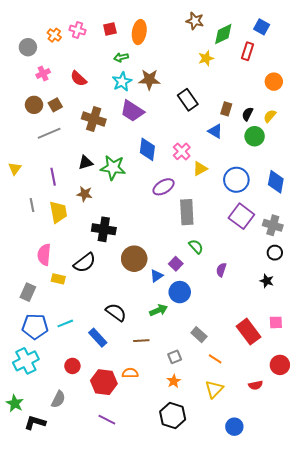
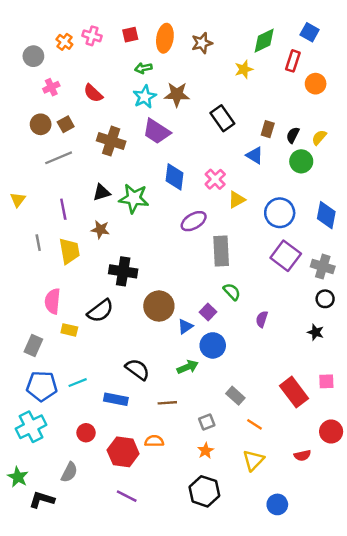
brown star: (195, 21) -> (202, 43), moved, turned -30
orange circle: (274, 82) -> (316, 84), moved
blue rectangle: (98, 338) -> (116, 399), turned -36

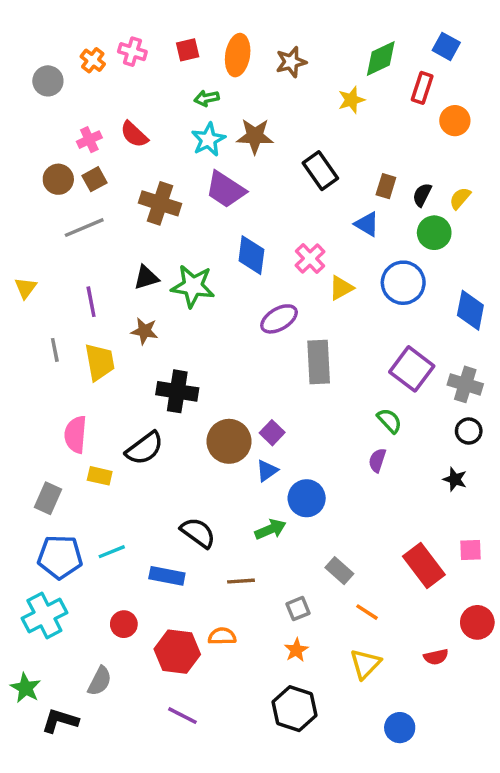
pink cross: (51, 87) -> (89, 140), moved
blue circle: (280, 213) -> (403, 283), moved
green semicircle: (232, 292) -> (389, 421), moved
purple square: (208, 312) -> (272, 433), moved

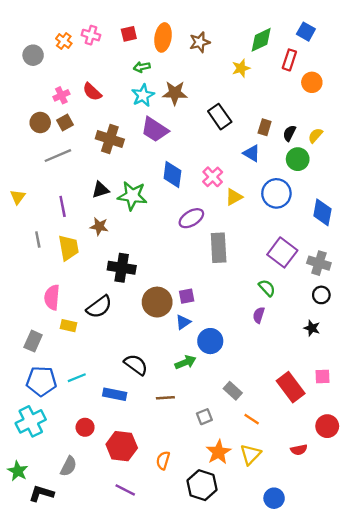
purple square: (272, 433) -> (187, 296), turned 35
orange semicircle: (222, 636) -> (163, 460), moved, turned -72
orange star: (296, 650) -> (219, 452), moved, size x1.5

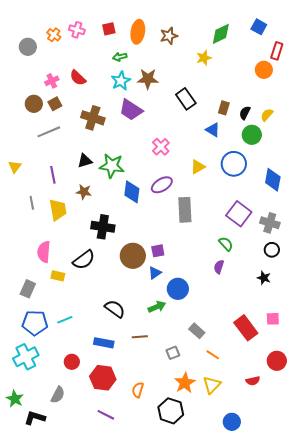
red rectangle: (289, 60) -> (277, 51), moved
blue diamond: (172, 174) -> (132, 192), moved
pink cross: (213, 177) -> (161, 147), moved
blue rectangle: (115, 394) -> (104, 343), moved

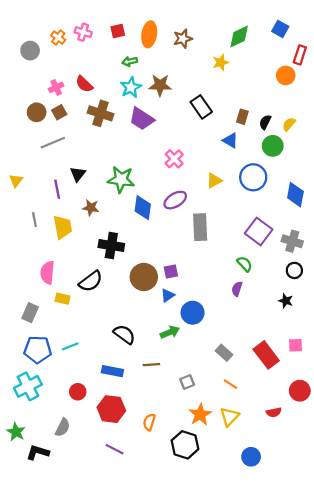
brown cross: (93, 118) -> (100, 113), moved
black triangle: (85, 161) -> (78, 174), moved, turned -35
gray rectangle: (197, 331) -> (224, 353), moved

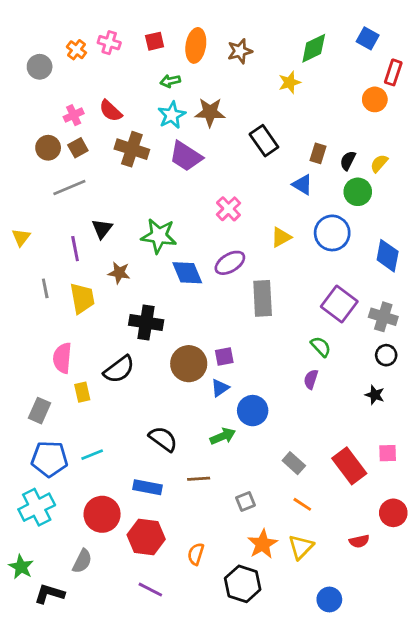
blue diamond: (143, 208) -> (187, 273), turned -30
yellow rectangle: (63, 299) -> (82, 392), turned 64
red circle: (78, 392) -> (102, 514), size x1.6

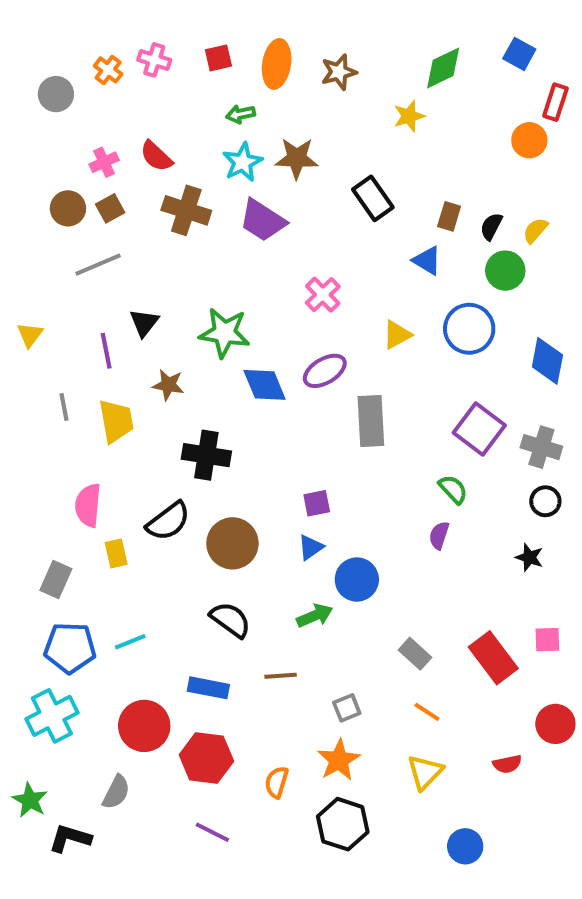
brown circle: (189, 364) -> (232, 543), moved
orange star: (263, 544) -> (339, 760), moved

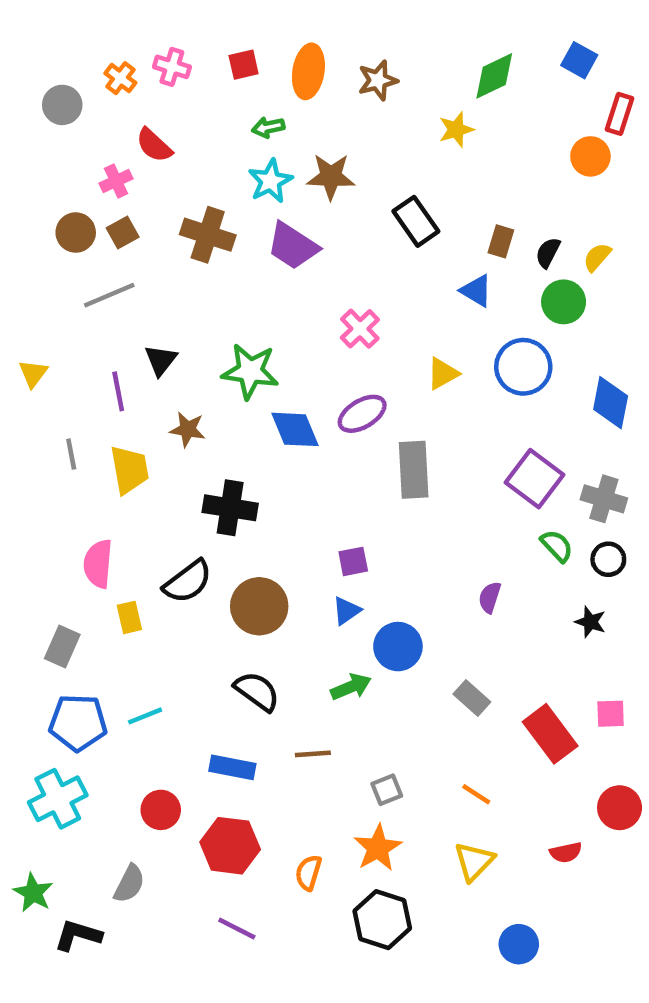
red semicircle: (156, 156) -> (154, 145), moved
green semicircle: (453, 489) -> (557, 546), moved
gray rectangle: (415, 654) -> (472, 698), moved
red circle: (144, 726) -> (161, 810), size x0.7

